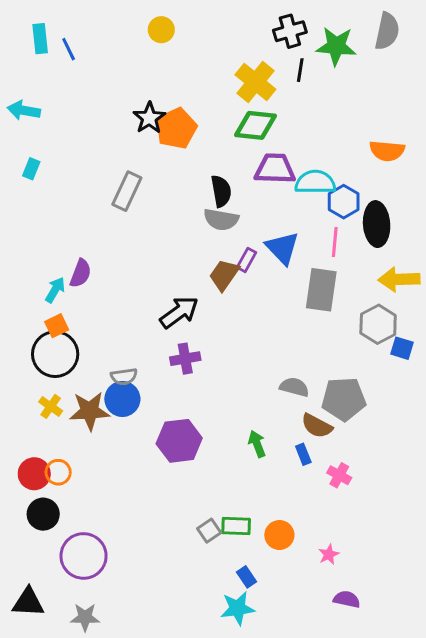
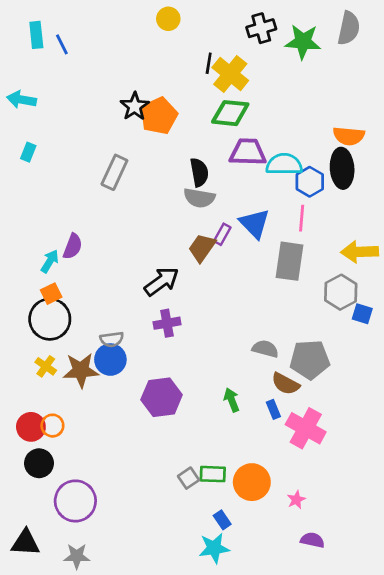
yellow circle: (161, 30) -> (168, 19), moved
black line: (300, 70) -> (209, 63), moved
black ellipse: (377, 224) -> (342, 168), moved
pink cross: (339, 475) -> (306, 428), size x1.8
orange circle: (279, 535) -> (252, 482), size x1.4

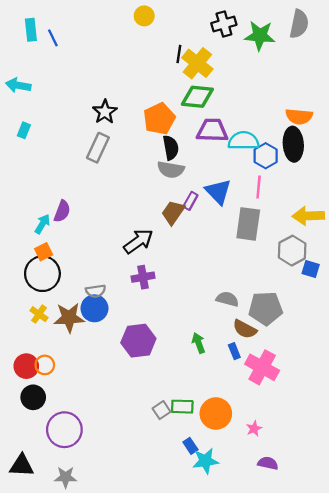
black star: (135, 106) -> (105, 112), moved
orange pentagon: (159, 116) -> (159, 119), moved
cyan star: (214, 548) -> (205, 461), moved

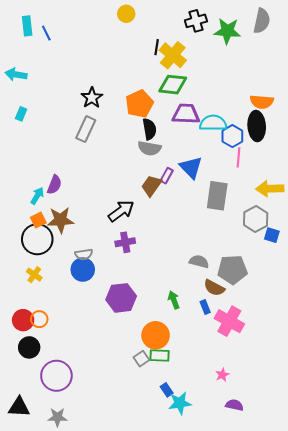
pink line: (259, 187) -> (238, 157), moved
brown star: (69, 318) -> (60, 220), moved
orange circle: (216, 414) -> (156, 335), moved

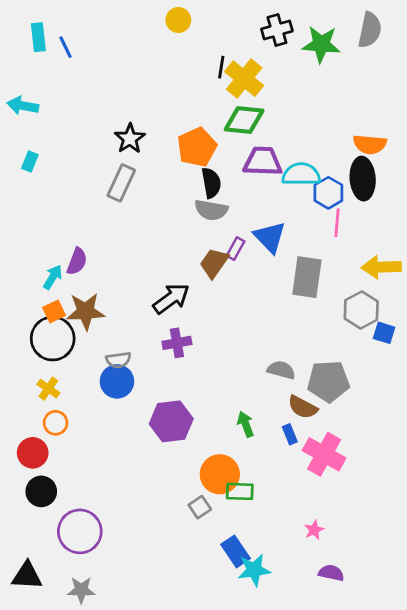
orange circle: (39, 319) -> (56, 423), moved
green rectangle: (160, 356) -> (240, 491), moved
blue rectangle: (167, 390) -> (236, 551), size x1.5

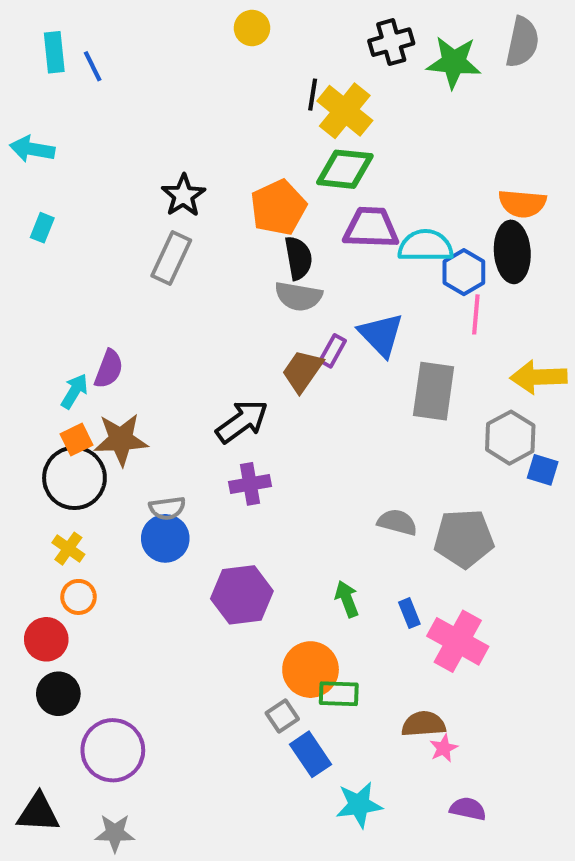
brown semicircle: (303, 407) -> (423, 724), moved, turned 148
blue rectangle: (236, 551) -> (311, 754), moved

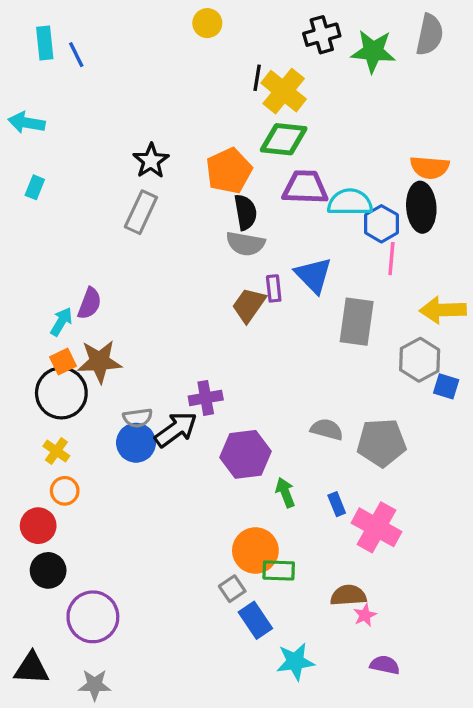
purple rectangle: (333, 351) -> (274, 288), turned -35
black arrow: (242, 421) -> (176, 429), moved
purple hexagon: (242, 595) -> (245, 454), moved

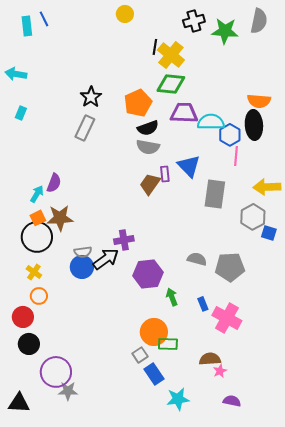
blue line: (76, 55) -> (44, 19), moved
black semicircle: (245, 212) -> (148, 128), turned 80
gray star: (95, 685) -> (68, 391), moved

